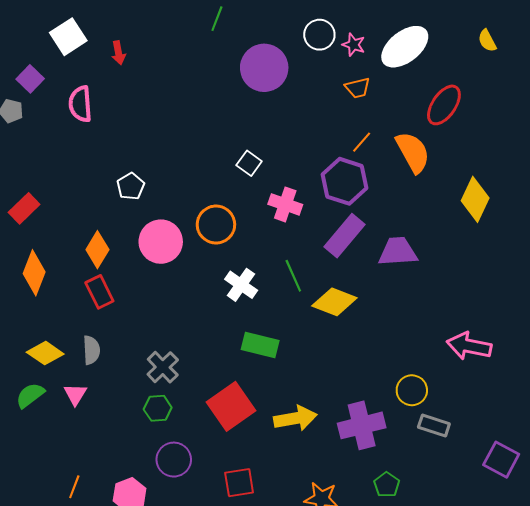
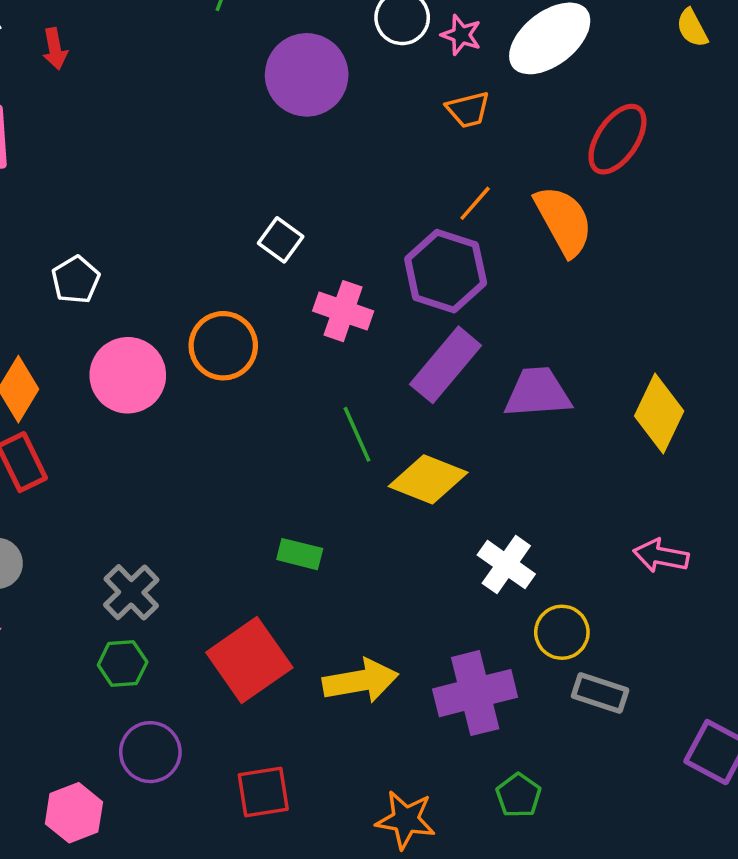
yellow diamond: (475, 199) -> (659, 413), moved
white cross: (241, 285) -> (506, 565), moved
green rectangle: (260, 345) -> (300, 554), size x0.7
pink arrow: (469, 346) -> (661, 556), size x0.7

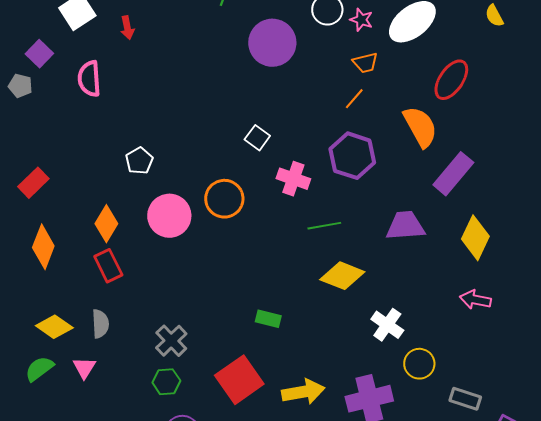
orange line: (475, 203) -> (354, 99), moved
purple rectangle: (446, 365) -> (453, 174), moved
green line: (357, 434) -> (324, 226), moved, turned -76
pink arrow: (661, 556) -> (475, 300), moved
gray rectangle: (600, 693) -> (465, 399), moved

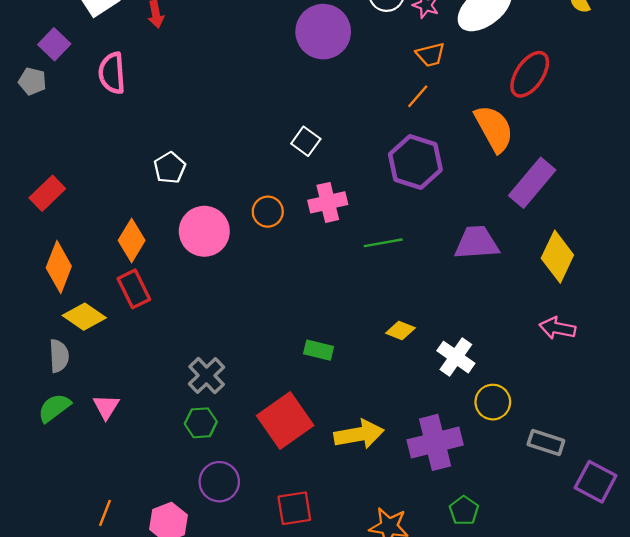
pink cross: (293, 179) -> (328, 202), moved, turned -32
orange circle: (224, 199) -> (268, 212), size x0.7
yellow diamond: (342, 276) -> (400, 330), moved, size x0.6
gray semicircle: (100, 324) -> (59, 356), moved
yellow diamond: (54, 327) -> (84, 317), moved

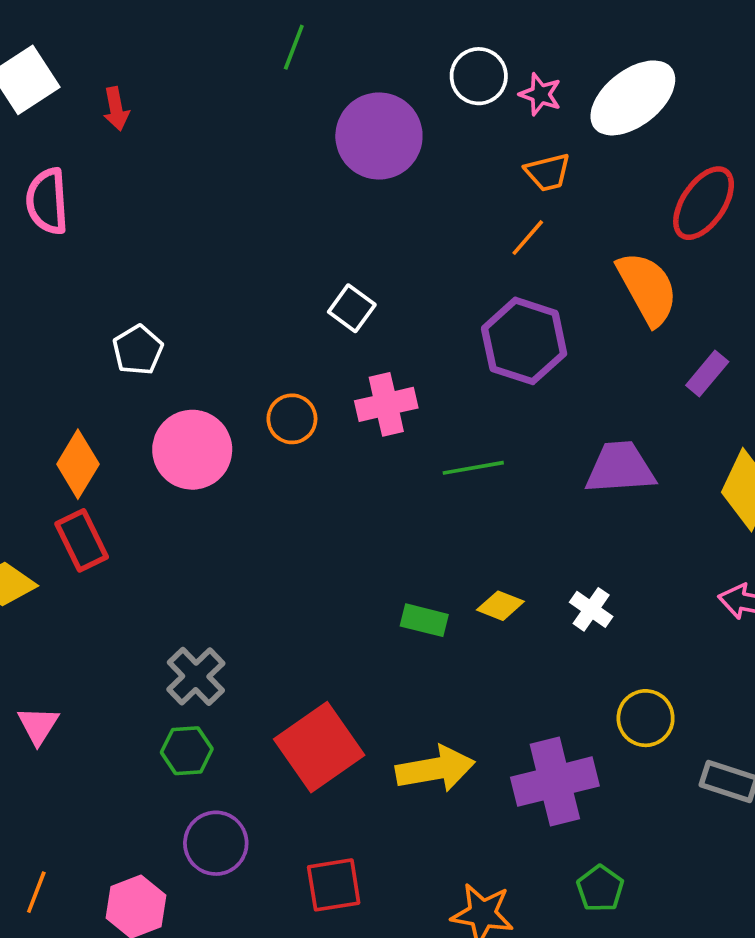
purple rectangle: (532, 183) -> (707, 374), size x0.6
green rectangle: (319, 350) -> (424, 620), moved
white cross: (456, 357) -> (591, 609), moved, size x0.7

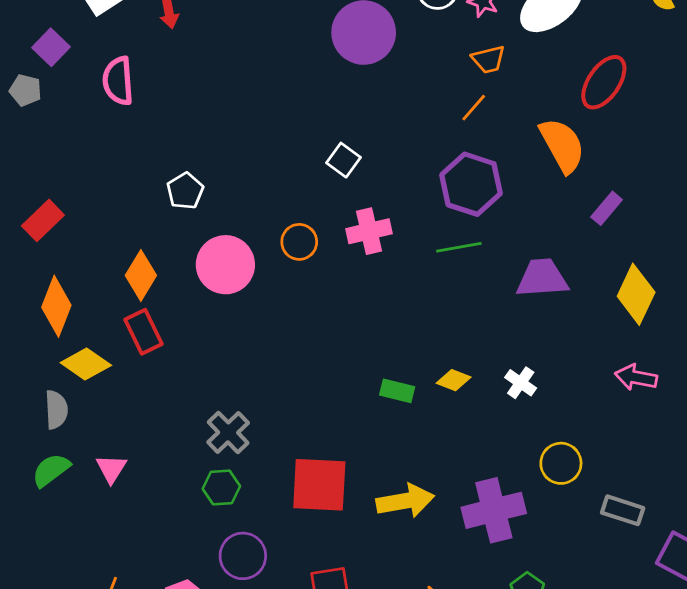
green line: (473, 468) -> (459, 247), moved
red square: (319, 747) -> (319, 485), turned 38

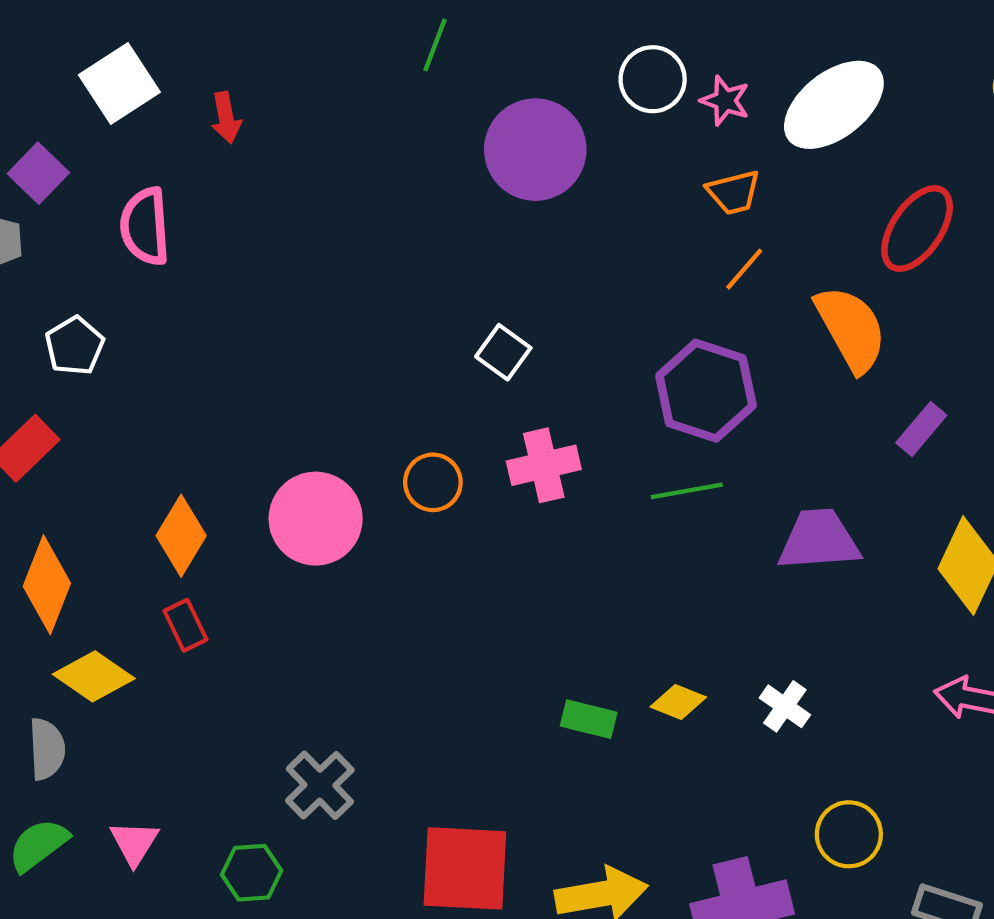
orange line: (474, 108) -> (744, 269), moved
white pentagon: (185, 191) -> (75, 346), moved
red rectangle: (144, 332) -> (185, 625), size x0.7
green hexagon: (221, 487) -> (252, 873), moved

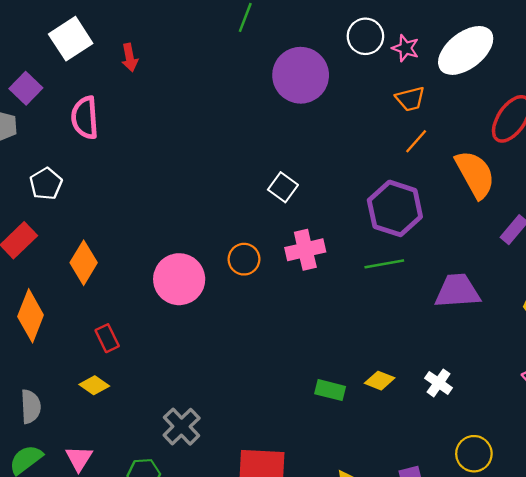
orange diamond: (181, 536) -> (84, 263), moved
yellow diamond: (94, 676) -> (94, 385), moved, size x0.7

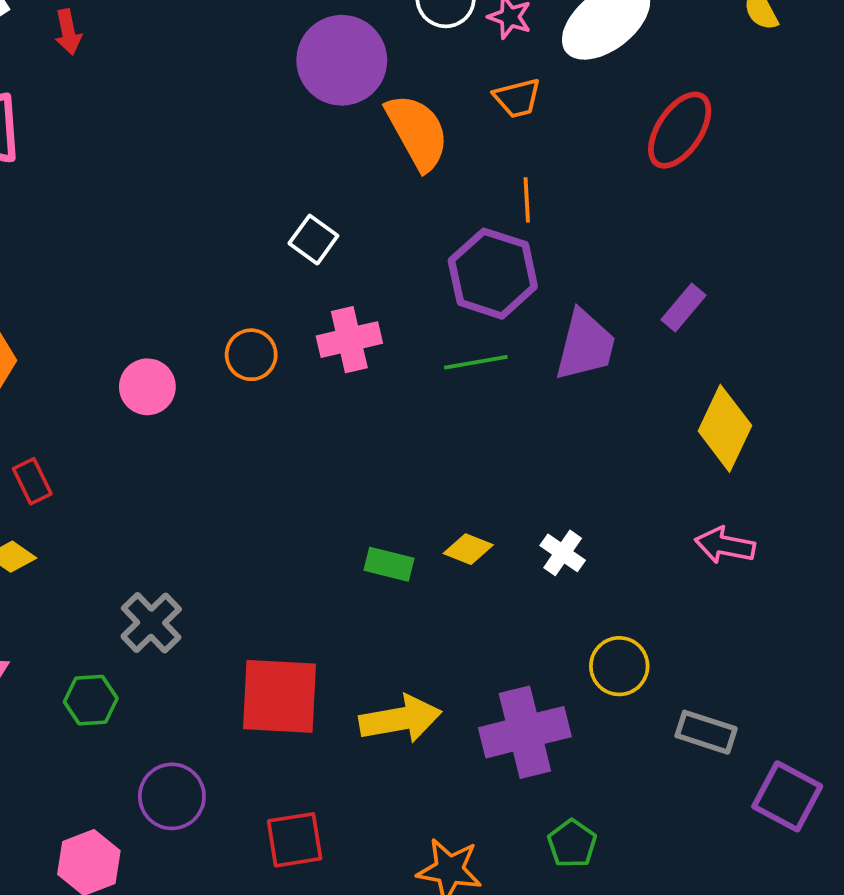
orange line: (416, 141) -> (527, 200), moved, turned -44
orange semicircle: (475, 174) -> (417, 132), moved
pink circle: (179, 279) -> (147, 387), size x0.7
purple trapezoid: (457, 291) -> (585, 345), moved, turned 108

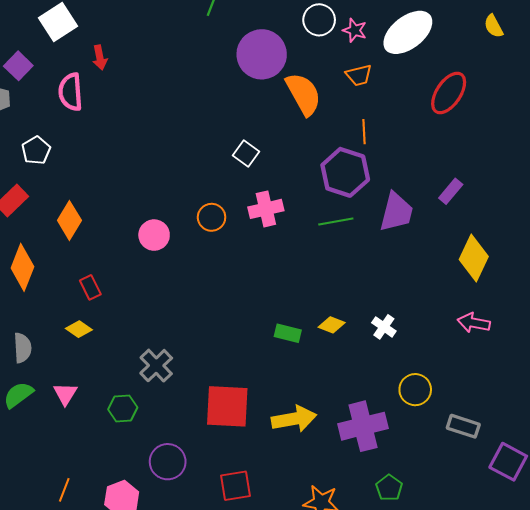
red arrow: (68, 32) -> (100, 57), moved

